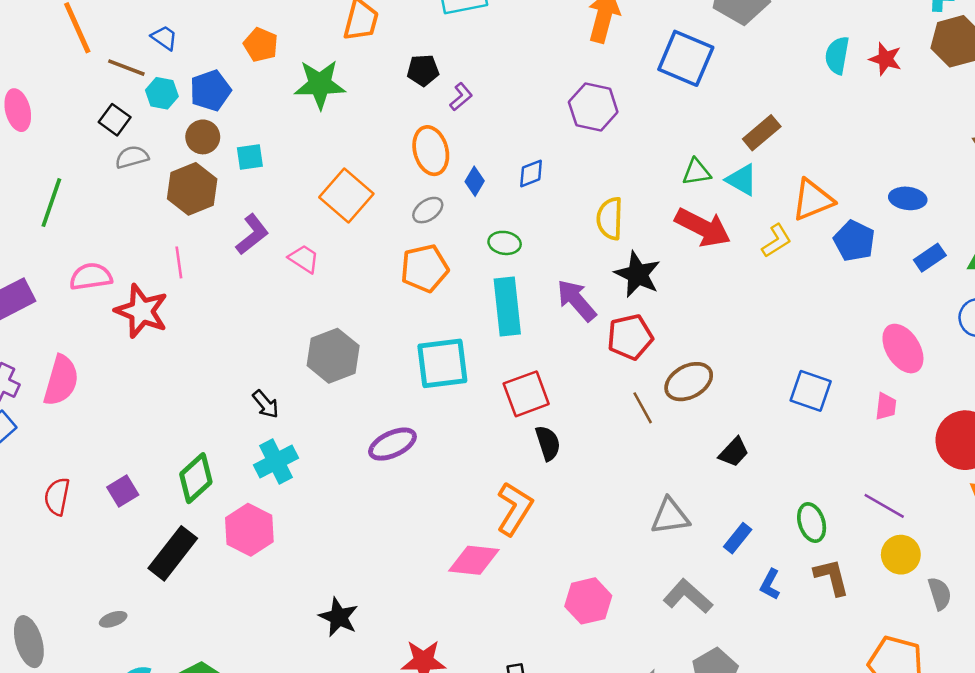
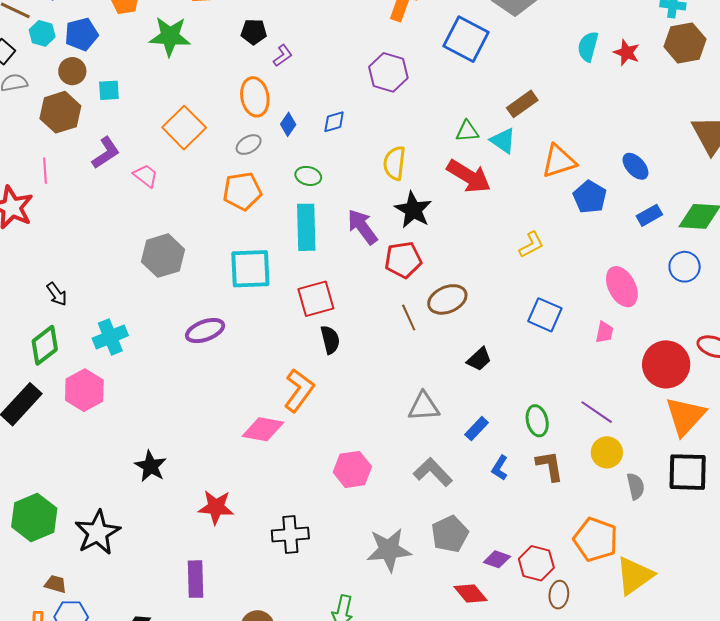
blue ellipse: (908, 198) -> (635, 166), turned 36
yellow L-shape: (777, 241) -> (531, 245), moved
black arrow: (266, 404) -> (57, 294), moved

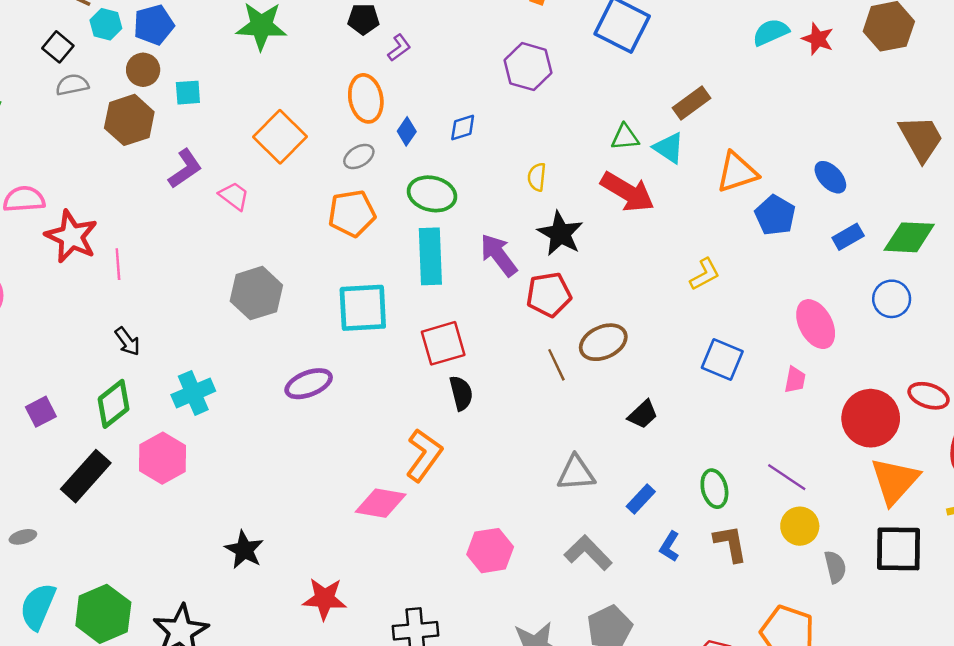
cyan semicircle: (588, 47) -> (771, 32), turned 52
yellow semicircle: (394, 163) -> (537, 177), size x0.7
pink line: (45, 171) -> (118, 264), moved
green ellipse: (308, 176) -> (432, 194), size x1.5

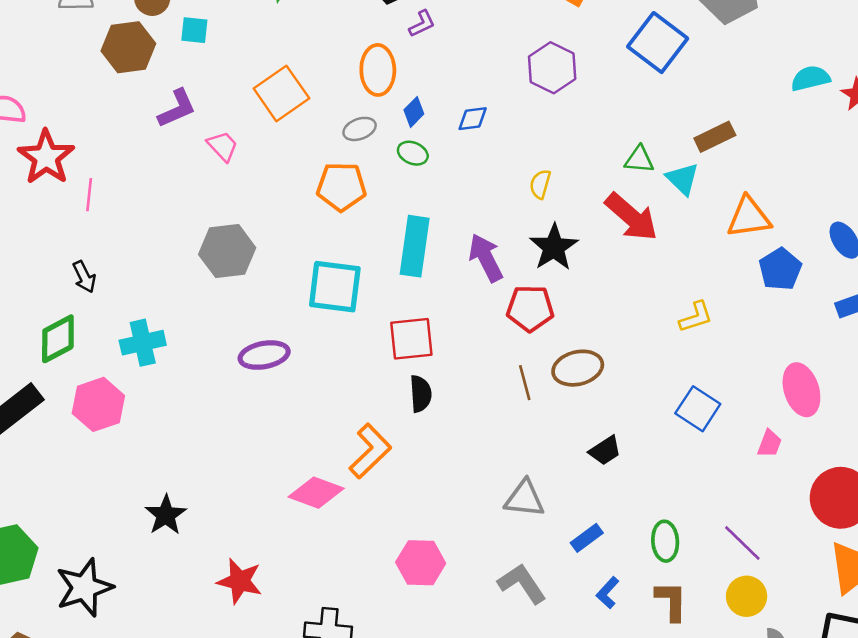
green ellipse: (432, 194) -> (413, 153), moved, size x0.6

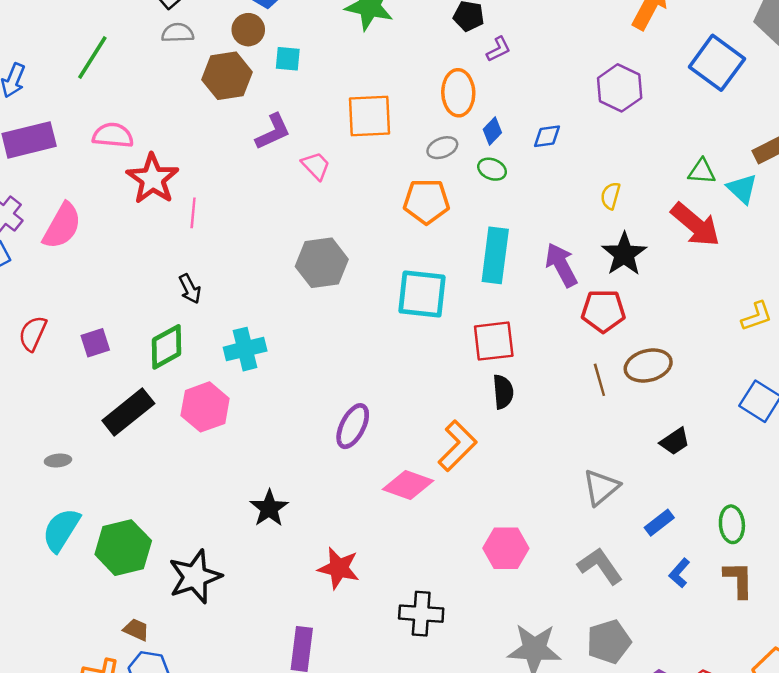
orange square: (281, 93) -> (370, 116), turned 33
purple ellipse: (264, 355) -> (353, 426), moved, turned -51
gray triangle: (525, 499) -> (601, 487), turned -45

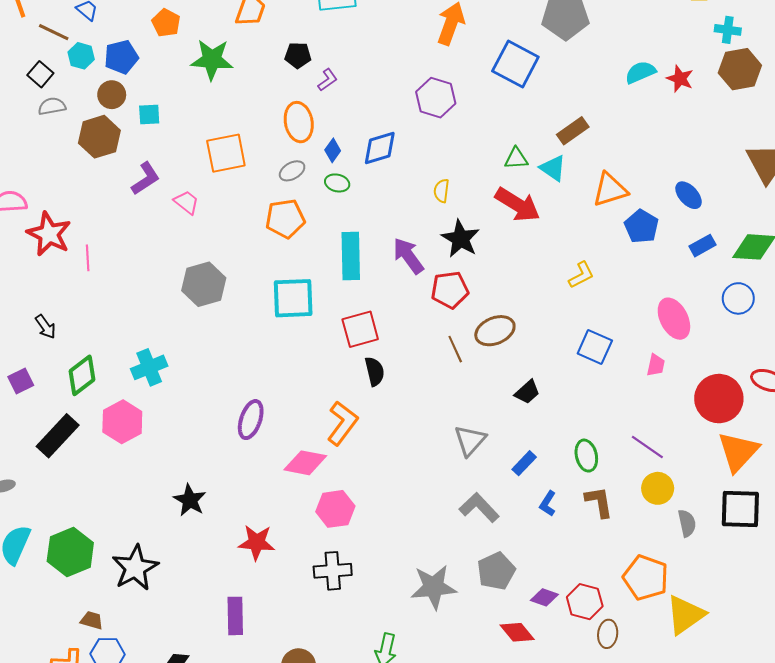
blue diamond: (547, 136) -> (380, 148), size x1.5
black arrow: (190, 289) -> (45, 327), moved
pink hexagon: (506, 548) -> (335, 509), moved

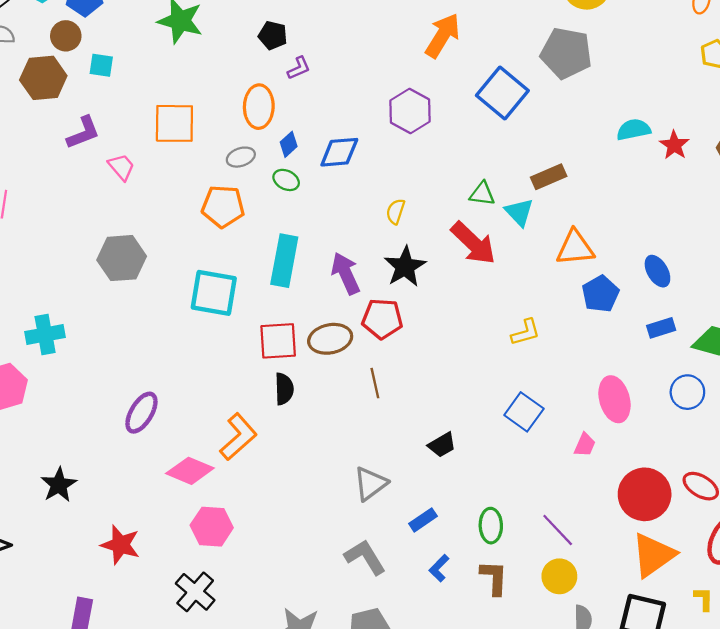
brown ellipse: (495, 331) -> (330, 339), moved
black cross: (333, 571) -> (195, 592), turned 33

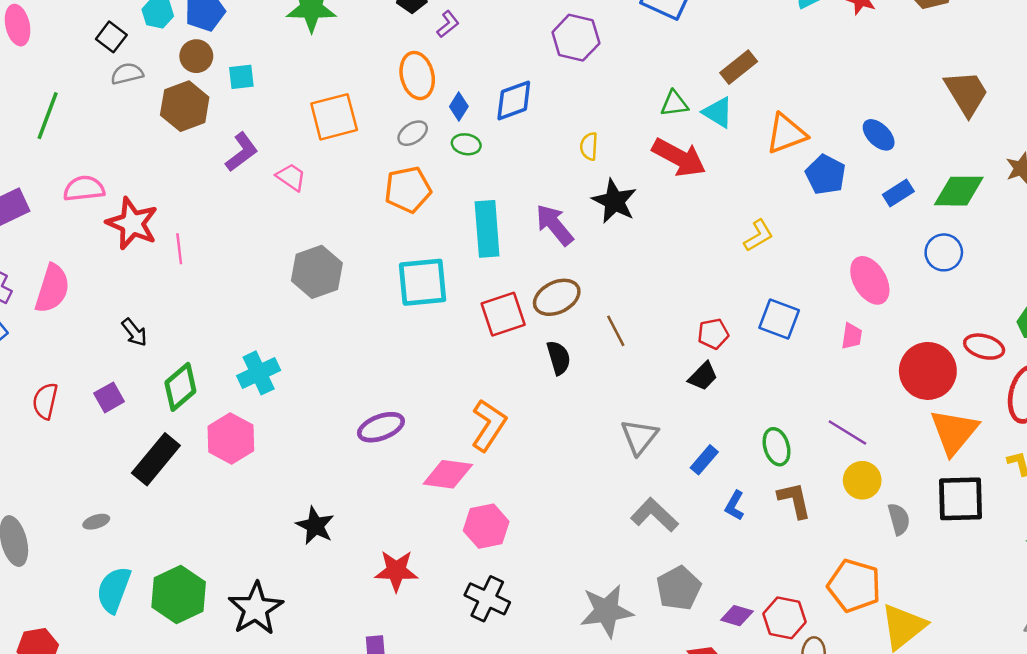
red pentagon: (382, 319) -> (713, 334), moved, size x0.7
black semicircle: (284, 389) -> (559, 358), moved
purple ellipse: (141, 413) -> (381, 427), turned 54

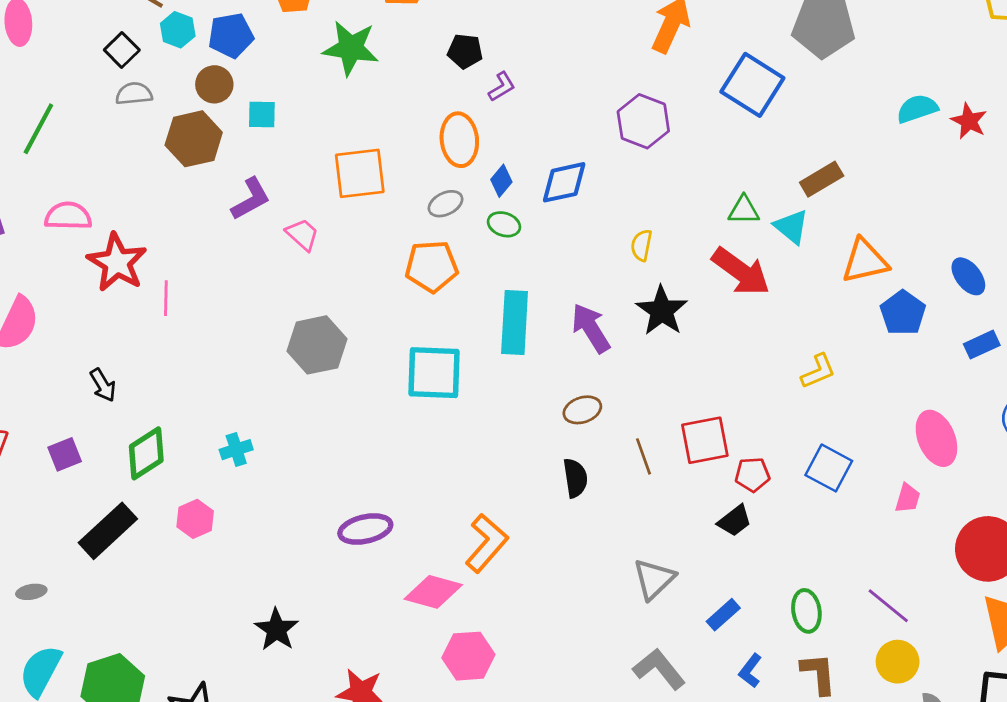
brown ellipse: (557, 297) -> (582, 410), size x0.7
red square: (503, 314) -> (705, 440), moved
cyan cross: (259, 373) -> (236, 450), size x0.7
pink hexagon: (231, 438) -> (195, 519), size x0.7

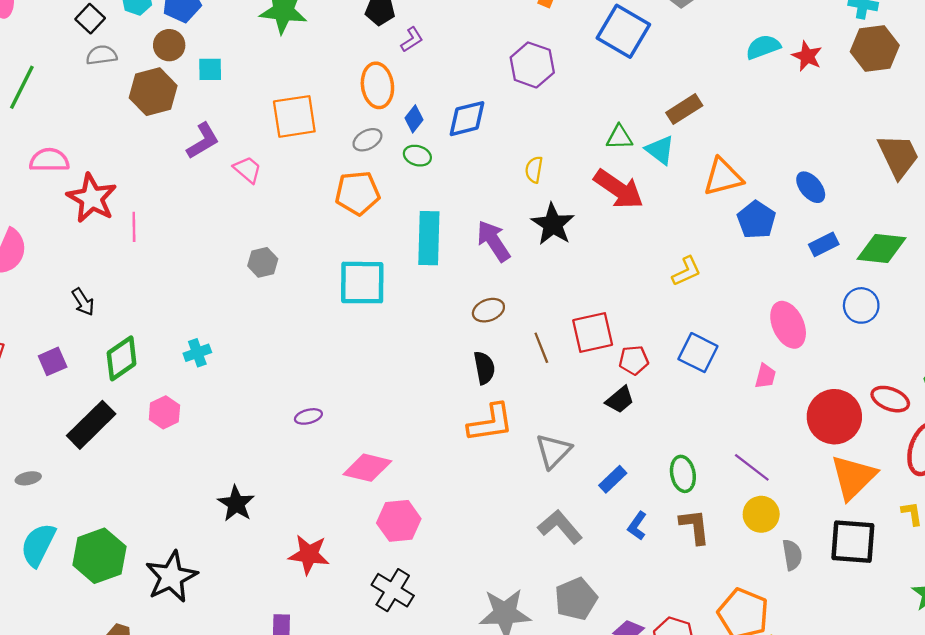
gray hexagon: (317, 345) -> (263, 262), size x0.6
purple ellipse: (365, 529) -> (308, 416), size x0.6
orange L-shape: (487, 543) -> (490, 423), moved, turned 42

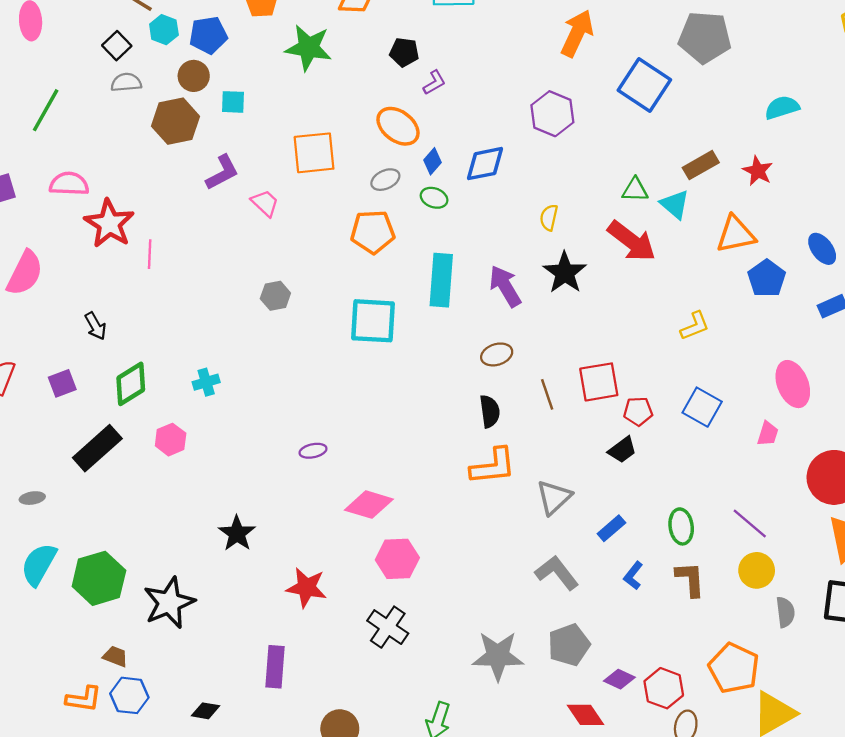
red star: (807, 56) -> (758, 171), moved
orange ellipse: (377, 85) -> (398, 126), turned -48

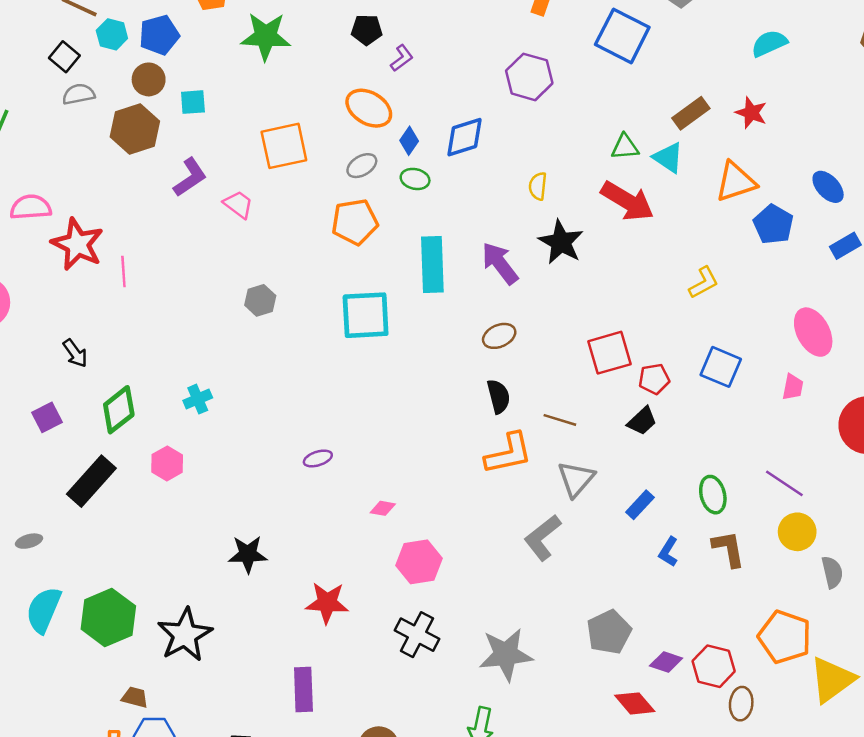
brown line: (547, 394) -> (560, 420), moved, turned -48
pink diamond: (369, 505) -> (383, 508), size x0.5
black star: (237, 533) -> (248, 554), turned -30
gray L-shape: (557, 573) -> (543, 538), moved, turned -84
gray star: (498, 656) -> (506, 655), moved

